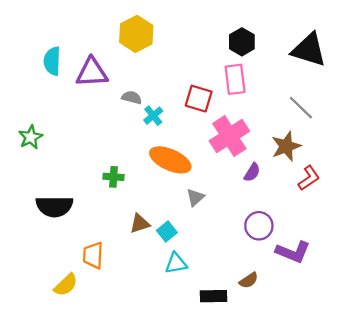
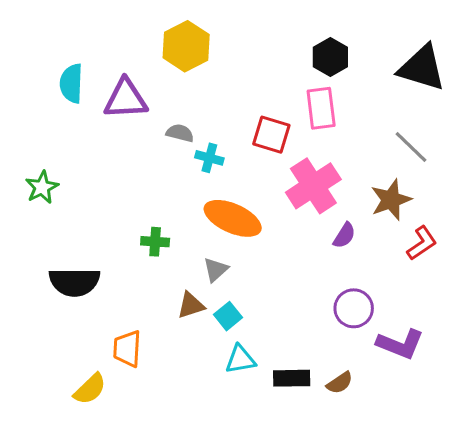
cyan cross: (153, 116) -> (209, 158), turned -36
gray triangle: (195, 197) -> (216, 270), moved
black rectangle: (213, 296) -> (292, 378), moved

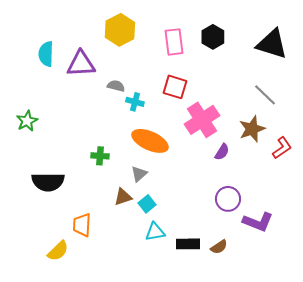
pink rectangle: (321, 108) -> (174, 42), moved
red L-shape: (422, 243) -> (282, 148), moved

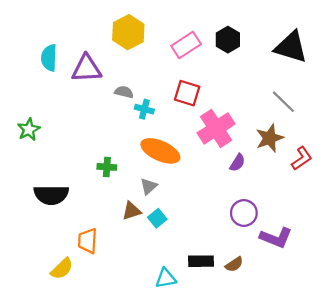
pink rectangle: (174, 42) -> (186, 45), turned 64
cyan triangle: (155, 232) -> (166, 278), moved

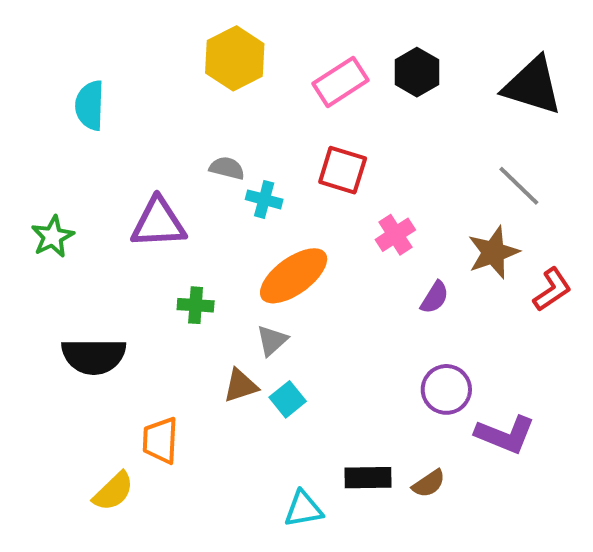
purple triangle: (87, 69) -> (158, 223), moved
pink cross: (216, 128) -> (395, 235), size x0.6
orange ellipse: (160, 151) -> (294, 276), turned -60

